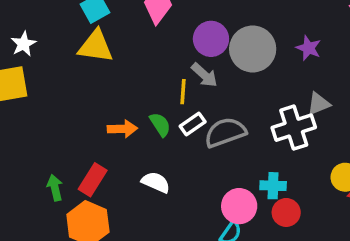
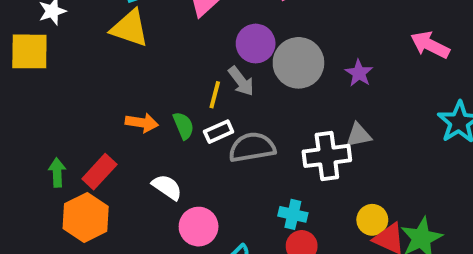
pink circle: (239, 206) -> (199, 227), moved

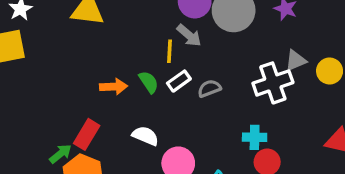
gray semicircle: (252, 147) -> (209, 88), size x0.6
green arrow: (57, 173) -> (60, 154), moved, turned 65
yellow circle: (372, 220) -> (330, 71), moved

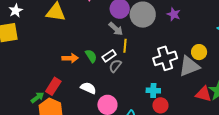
yellow line: (169, 51) -> (125, 46), moved
gray triangle: (296, 60) -> (189, 66), moved, size x1.6
gray semicircle: (209, 88) -> (115, 66), moved, turned -32

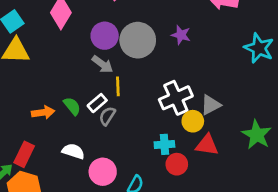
yellow circle: (199, 52) -> (193, 121), moved
gray triangle: (189, 66) -> (211, 105), size x0.7
red triangle: (203, 94) -> (207, 145), moved

